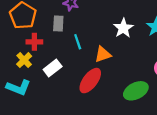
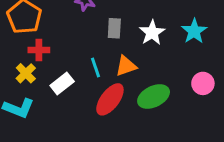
gray rectangle: (58, 24) -> (114, 28), moved
cyan line: (78, 42) -> (95, 67), moved
green ellipse: (136, 91) -> (154, 96), moved

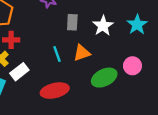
white rectangle: (62, 83) -> (19, 72), moved
pink circle: (203, 83) -> (132, 66), moved
red ellipse: (110, 99) -> (55, 91), moved, turned 40

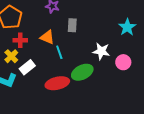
white star: (103, 26) -> (101, 51), moved, turned -30
orange triangle: (82, 53) -> (47, 37), moved, turned 42
green ellipse: (104, 78) -> (82, 72), moved

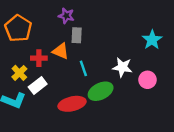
gray rectangle: (72, 25) -> (77, 35), moved
red cross: (20, 40) -> (39, 58), moved
cyan line: (59, 52) -> (83, 68), moved

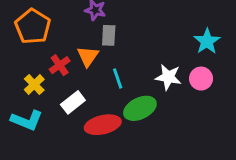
orange triangle: (61, 51) -> (88, 56), turned 42
red cross: (39, 58) -> (60, 65), turned -35
pink circle: (147, 80) -> (201, 79), moved
white rectangle: (38, 86) -> (73, 102), moved

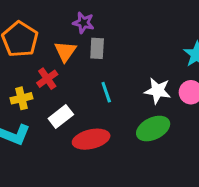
orange triangle: (88, 56) -> (65, 51), moved
yellow cross: (34, 84) -> (21, 98), turned 30
green ellipse: (140, 108) -> (153, 129), moved

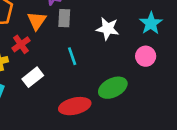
white star: (158, 91) -> (108, 29), moved
red ellipse: (91, 139) -> (75, 106), moved

